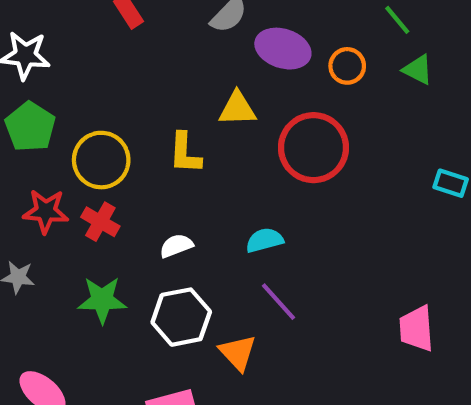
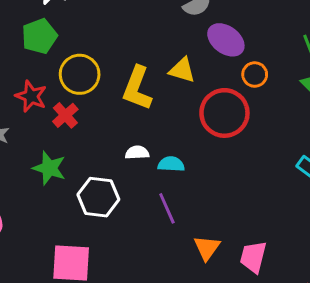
orange circle: (347, 66) -> (255, 75), moved
yellow L-shape: (185, 153) -> (137, 88), size x1.4
white semicircle: (176, 246) -> (137, 153), moved
orange triangle: (238, 353) -> (207, 248), moved

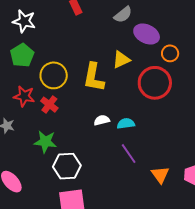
yellow triangle: (182, 70) -> (121, 60), turned -30
white hexagon: (98, 197) -> (67, 166), moved

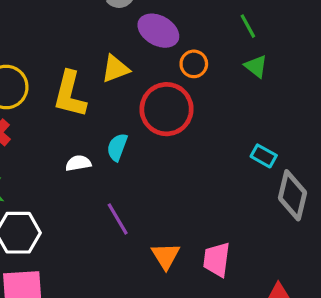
cyan semicircle: (126, 124) -> (117, 147), moved, turned -66

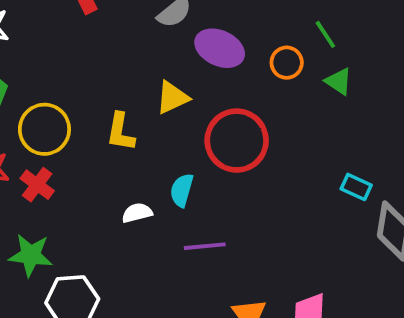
orange circle: (194, 64) -> (287, 63), moved
yellow L-shape: (70, 94) -> (120, 132), size x0.7
purple line: (118, 219) -> (205, 246), moved, turned -60

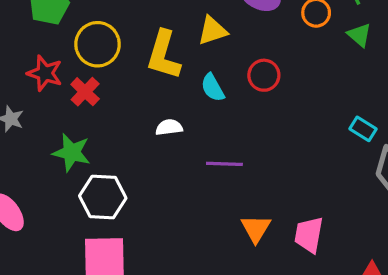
yellow L-shape: (120, 132) -> (164, 55), size x1.4
red circle: (237, 141) -> (264, 75), size x0.6
cyan semicircle: (182, 190) -> (213, 88), moved, turned -52

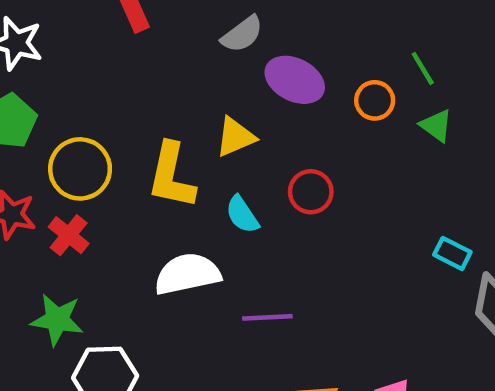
white semicircle: (169, 127) -> (187, 274), size x1.8

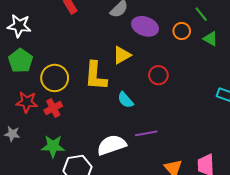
cyan semicircle: (242, 215) -> (125, 100), moved
red cross: (69, 235) -> (53, 108), turned 30
white semicircle: (187, 274) -> (112, 145), moved

